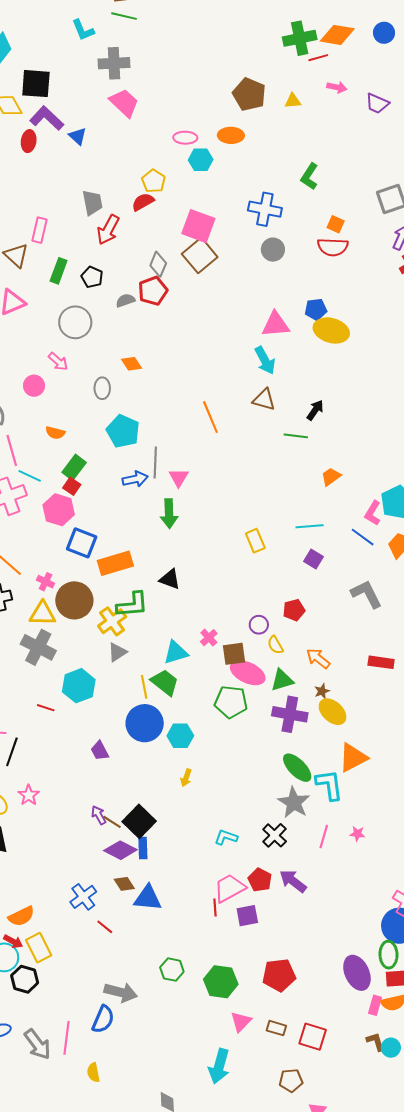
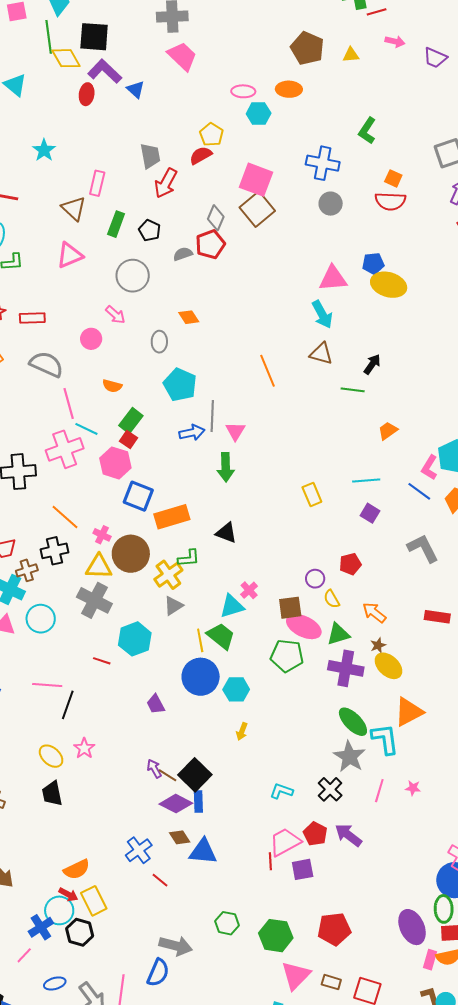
green L-shape: (132, 605) -> (189, 558), size x0.7
pink cross: (209, 638) -> (249, 590), moved
pink triangle: (241, 1022) -> (296, 975), size x1.4

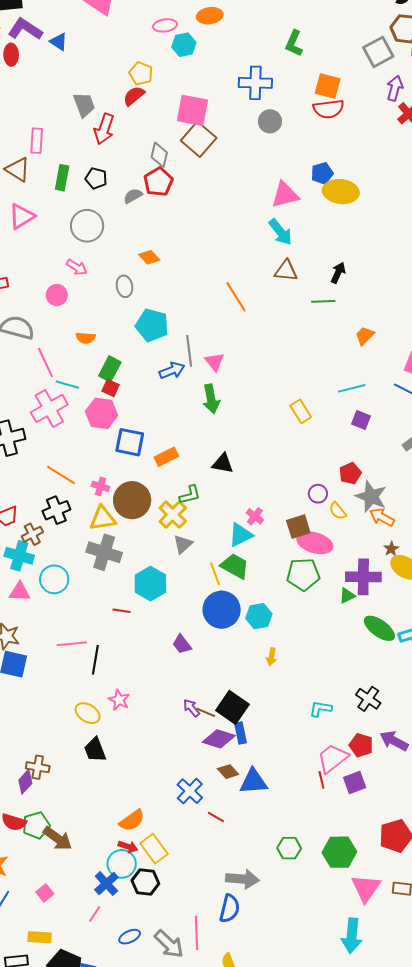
orange square: (393, 178) -> (328, 86), size x1.5
orange rectangle: (172, 517) -> (166, 457), size x0.7
green triangle: (338, 634) -> (347, 596), moved, size x0.7
gray star: (349, 757) -> (371, 497), moved

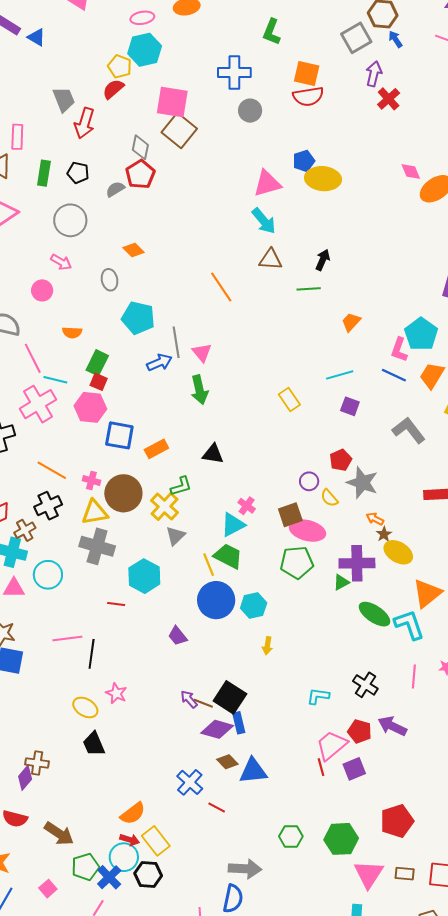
cyan hexagon: (184, 45) -> (145, 50), moved, size x1.4
orange arrow: (382, 517) -> (375, 519), moved, size x0.7
green pentagon: (36, 825) -> (85, 867), moved

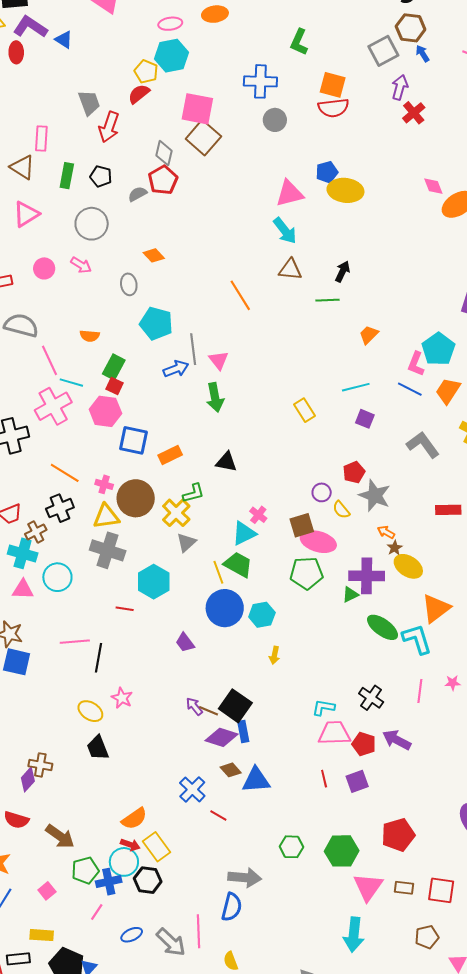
pink circle: (42, 290) -> (44, 268), moved
pink trapezoid: (332, 745) -> (334, 733), moved, turned 36
blue cross: (109, 877) -> (109, 882), turned 30

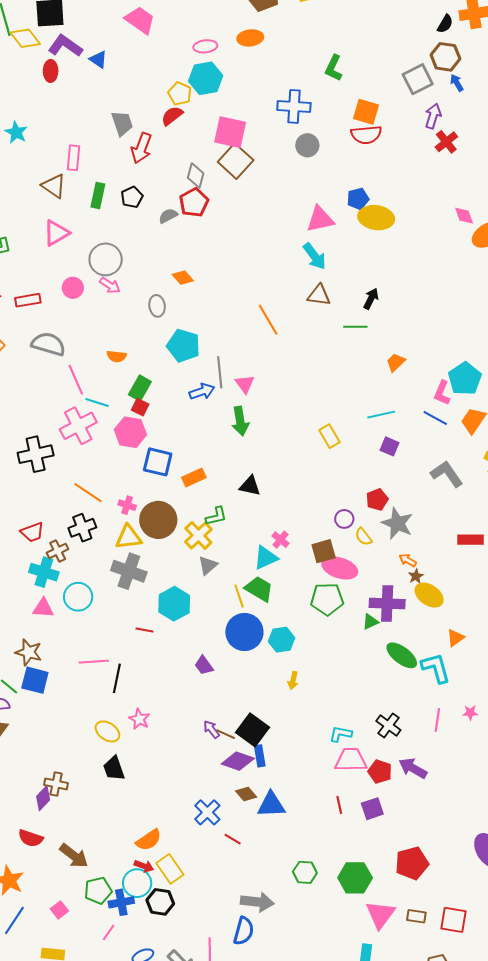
black pentagon: (101, 176) -> (132, 197), turned 30
gray circle: (92, 224) -> (106, 259), moved
orange triangle: (436, 608) -> (456, 638), size x0.6

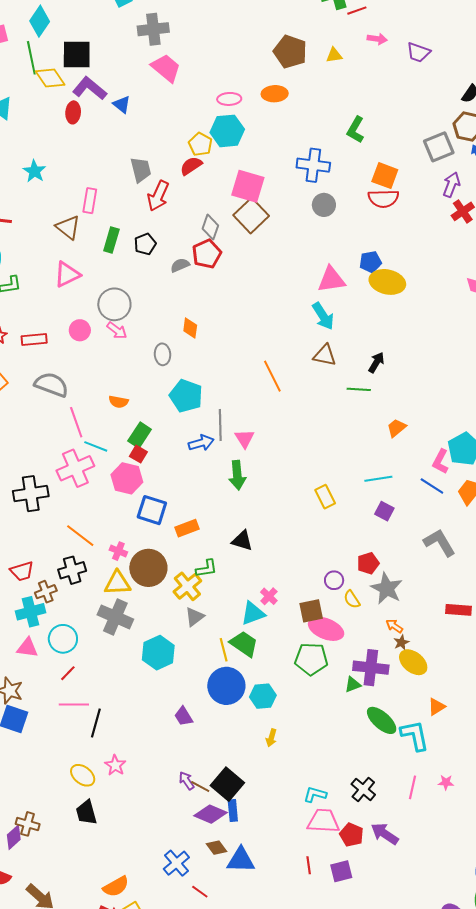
orange diamond: (183, 278) -> (190, 328), turned 45
cyan cross: (44, 572) -> (31, 612), turned -36
red line: (144, 630) -> (68, 673), moved, turned -60

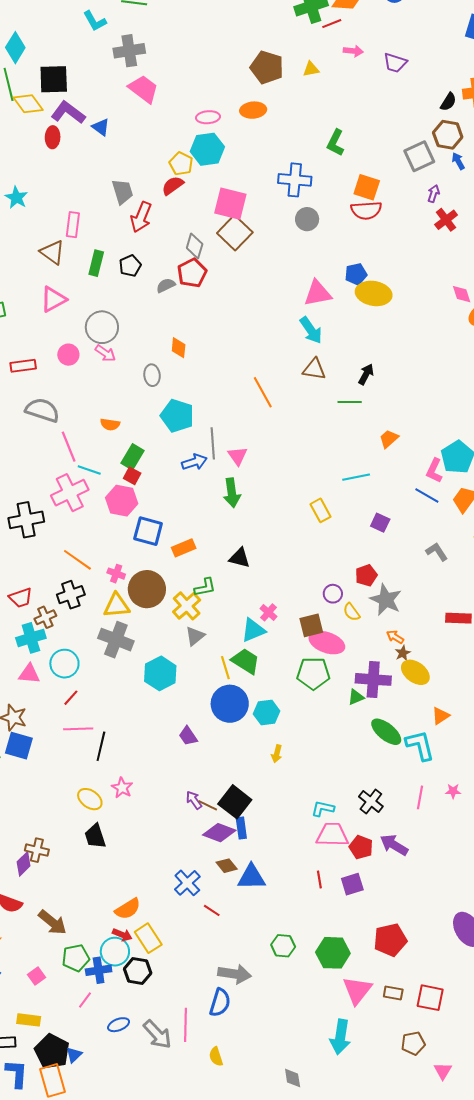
purple arrow: (451, 185) -> (434, 194), size x0.7
cyan line: (378, 479) -> (356, 477), moved
gray L-shape: (440, 543) -> (437, 552), size x0.7

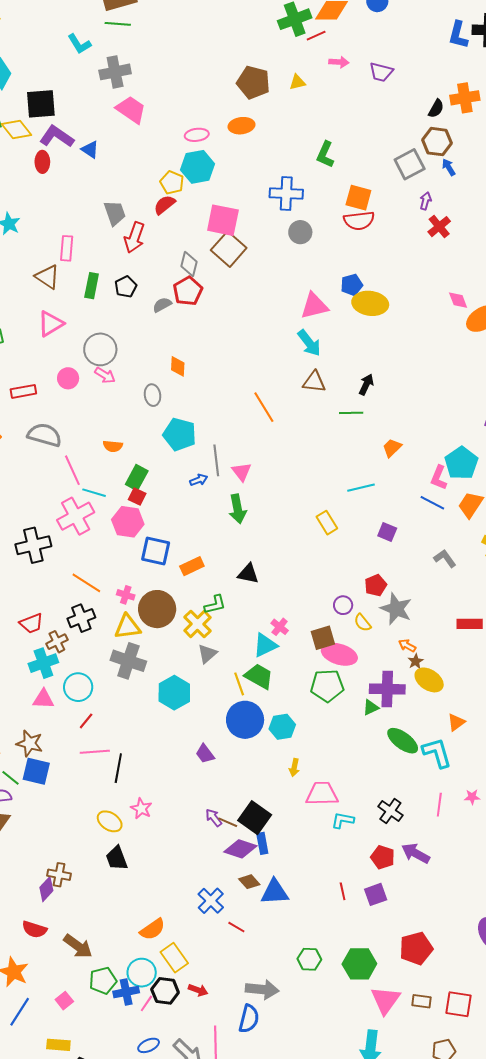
blue arrow: (194, 462) -> (199, 480), size x0.7
pink trapezoid: (332, 835) -> (322, 794), moved
red arrow: (122, 935) -> (198, 990), moved
pink line: (85, 1000) -> (146, 1003), moved

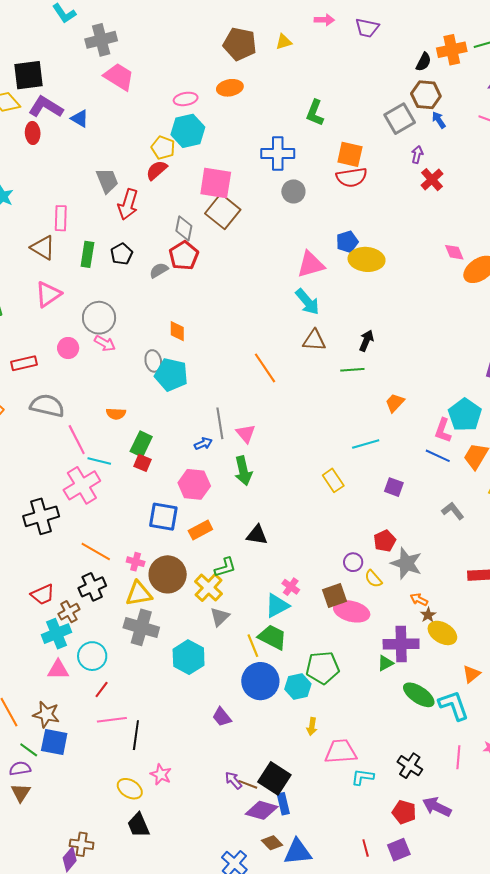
cyan pentagon: (180, 434) -> (171, 375), moved
pink hexagon: (128, 522) -> (194, 484), moved
green pentagon: (327, 686) -> (323, 668), moved

